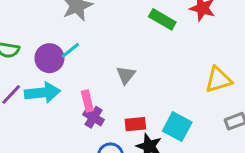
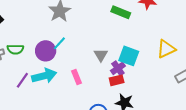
purple cross: (94, 117) -> (118, 68), moved, turned 32
red rectangle: (135, 124) -> (117, 80), moved
cyan square: (177, 127) -> (129, 56), moved

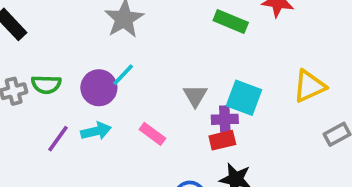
purple cross: (118, 68) -> (225, 119), turned 32
cyan arrow: (44, 76) -> (96, 131), size x0.7
pink rectangle: (76, 77) -> (152, 134), turned -32

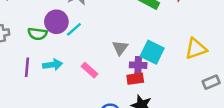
green semicircle: (46, 84) -> (37, 34), moved
purple circle: (99, 88) -> (56, 22), moved
purple line: (58, 139) -> (27, 67), turned -36

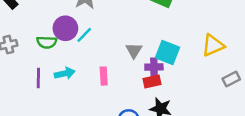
pink rectangle: (90, 70) -> (104, 76), turned 49

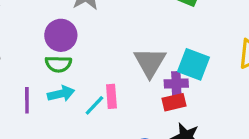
cyan line: (84, 35) -> (94, 105), moved
green semicircle: (47, 42) -> (58, 64), moved
gray triangle: (134, 50) -> (150, 62), size x1.5

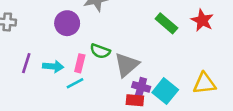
green semicircle: (58, 64) -> (100, 51), moved
cyan square: (194, 64) -> (165, 91), moved
pink rectangle: (111, 96) -> (80, 63), moved

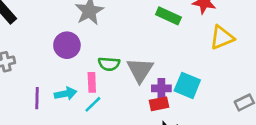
yellow triangle: (204, 83) -> (222, 37), moved

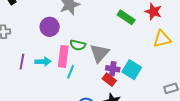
pink rectangle: (92, 82) -> (63, 56), size x1.5
cyan line: (93, 104) -> (71, 72), moved, turned -32
red rectangle: (159, 104) -> (109, 80), turned 40

